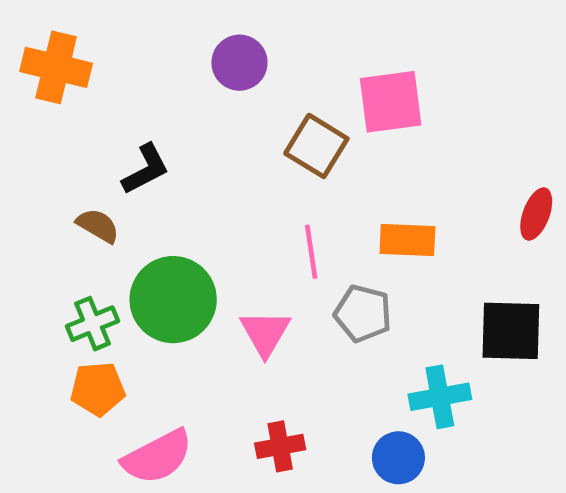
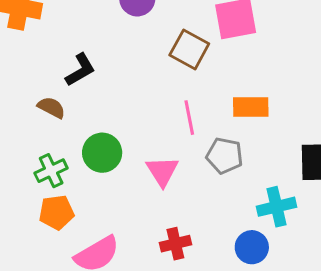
green circle: (173, 300) -> (102, 153), size x0.7

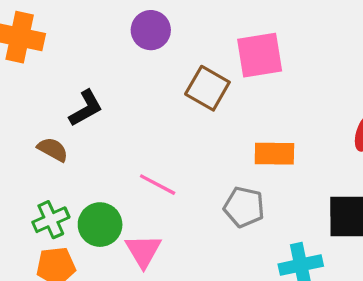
pink line: (189, 118) -> (158, 185), moved, turned -52
green circle: (102, 153) -> (100, 225), moved
pink triangle: (162, 171) -> (143, 251), moved

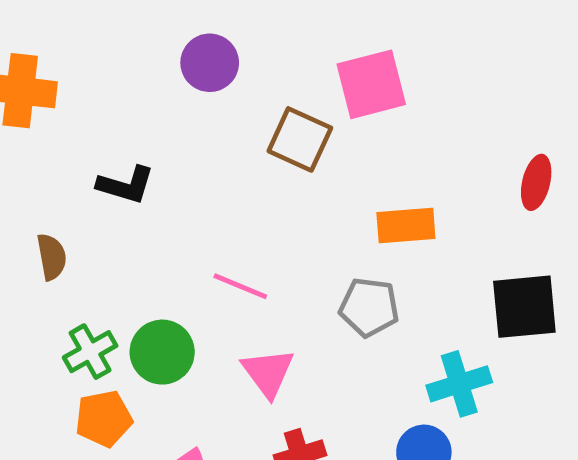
black L-shape: (86, 108) -> (126, 185), turned 51
brown semicircle: (53, 149) -> (52, 257), moved, turned 56
pink triangle: (143, 251) -> (268, 373), moved

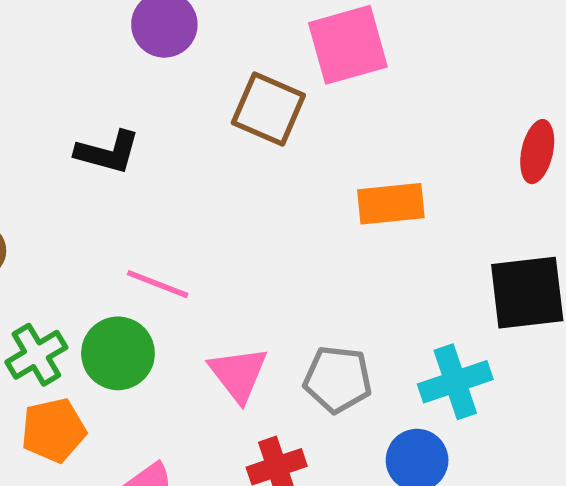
black L-shape: (126, 185) -> (108, 152), moved
pink line: (240, 286) -> (158, 284), moved
gray pentagon: (369, 307) -> (338, 379), moved

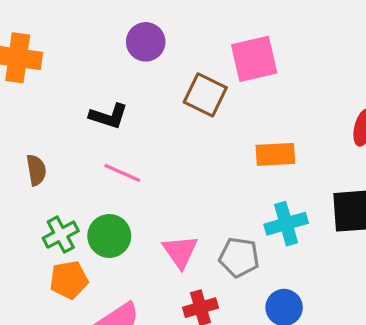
pink line: (158, 284) -> (122, 173), moved
cyan cross: (455, 382) -> (286, 224), moved

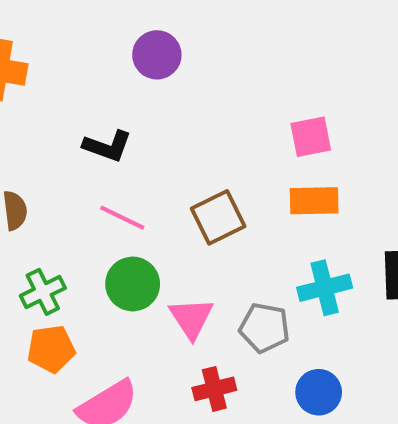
pink square: (254, 59) -> (311, 137), moved, size x0.7
brown square: (205, 95) -> (218, 217), moved, turned 36
green circle: (109, 236) -> (133, 284), moved

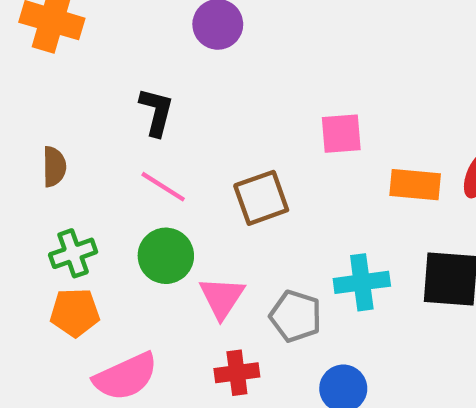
pink square: (311, 137) -> (341, 134), moved
black L-shape: (107, 146) -> (156, 112), turned -102
orange rectangle: (314, 201) -> (415, 185), moved

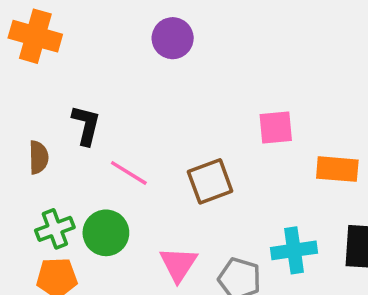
black L-shape: (156, 112) -> (86, 125), moved
green circle: (166, 256) -> (106, 233), moved

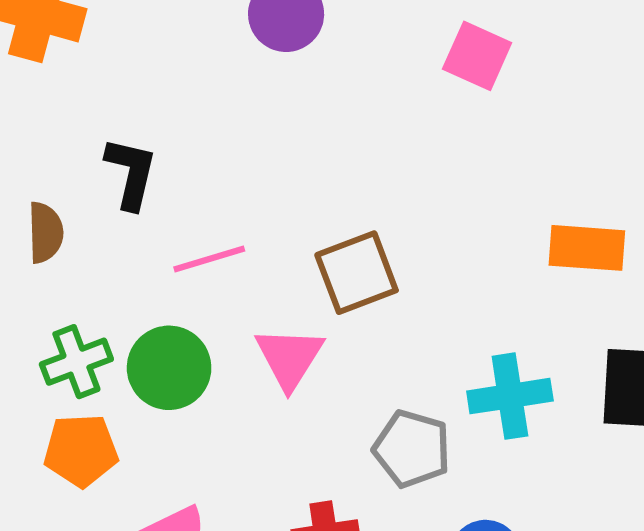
pink square: (276, 128) -> (477, 56), moved, turned 30
pink line: (129, 173) -> (209, 259), turned -48
pink triangle: (178, 264) -> (289, 358), moved

